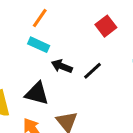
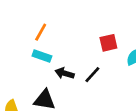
red square: (106, 26) -> (108, 43), moved, turned 30

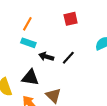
red square: (108, 43) -> (71, 19), moved

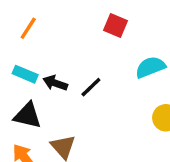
red square: (71, 19) -> (116, 26), moved, turned 32
cyan rectangle: (28, 43) -> (25, 74), moved

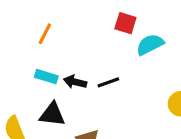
cyan semicircle: (150, 67) -> (150, 45), moved
black line: (91, 87) -> (108, 82), turned 30

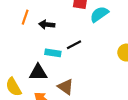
cyan rectangle: (46, 77) -> (53, 53), moved
black arrow: (75, 82) -> (47, 25), moved

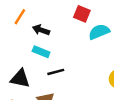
black line: (74, 45) -> (56, 72), moved
cyan rectangle: (53, 53) -> (41, 52), moved

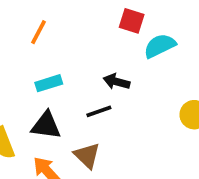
black arrow: (41, 30) -> (117, 82), moved
cyan rectangle: (41, 52) -> (49, 83), moved, turned -35

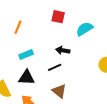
red square: (132, 21) -> (58, 17), moved
brown triangle: (87, 156) -> (59, 91), moved

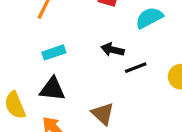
black line: (55, 67) -> (136, 68), moved

